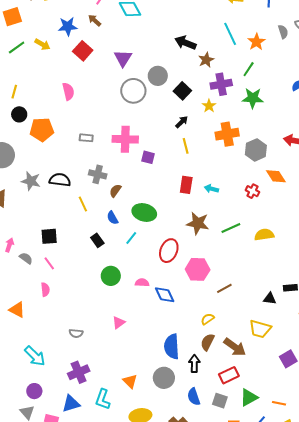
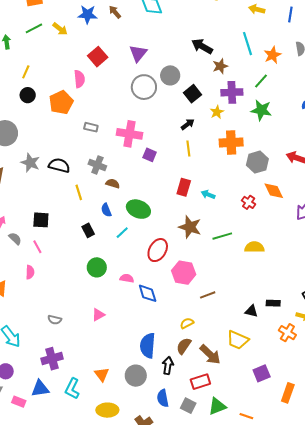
red square: (83, 51) -> (98, 57), moved
orange pentagon: (42, 130) -> (61, 102), moved, turned -30
brown semicircle: (115, 191) -> (113, 184), turned 64

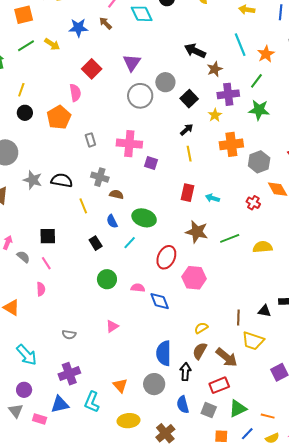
gray rectangle: (91, 127) -> (90, 140), turned 64
brown line: (208, 295) -> (238, 318), moved, turned -63

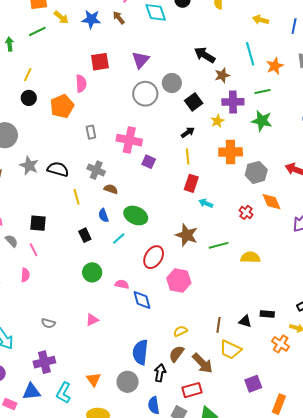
yellow arrow: (52, 44) -> (61, 17), moved
red square: (92, 69) -> (100, 62), turned 30
green line: (256, 81) -> (262, 92), turned 35
red rectangle: (188, 193) -> (191, 183), moved

